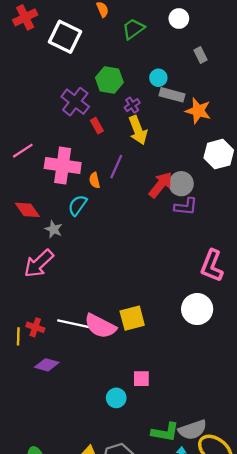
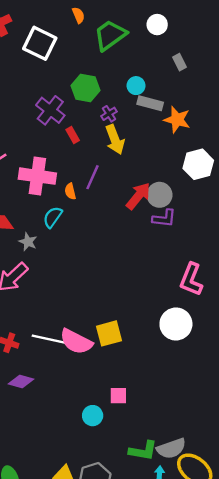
green trapezoid: (133, 29) -> (110, 35), size x1.4

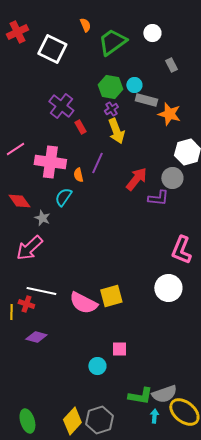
green hexagon: (86, 88) -> (110, 87), moved
gray circle: (160, 195) -> (172, 178), moved
white line: (49, 339) -> (41, 291), moved

